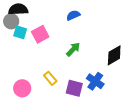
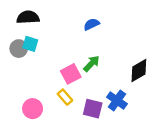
gray circle: (11, 21) -> (19, 49), moved
pink square: (40, 34) -> (71, 74), moved

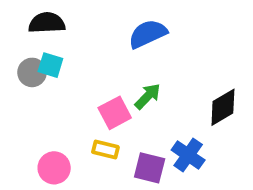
blue semicircle: (92, 24) -> (148, 34), size x1.5
yellow rectangle: (65, 97) -> (105, 150), turned -35

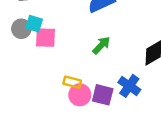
pink square: (115, 113) -> (45, 38), moved, turned 30
pink circle: (54, 168) -> (80, 95), moved

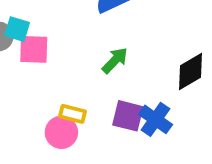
pink circle: (80, 95) -> (61, 132), moved
purple square: (103, 95) -> (128, 116), moved

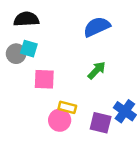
pink square: (34, 49) -> (44, 79), moved
purple square: (128, 116) -> (101, 123), moved

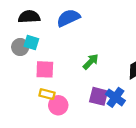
blue semicircle: (97, 27) -> (68, 18), moved
yellow rectangle: (67, 107) -> (47, 94), moved
purple square: (101, 123) -> (99, 96), moved

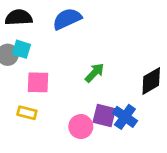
yellow rectangle: (47, 94) -> (27, 113), moved
pink circle: (58, 105) -> (81, 127), moved

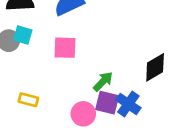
green arrow: (95, 73) -> (103, 81), moved
pink square: (38, 82) -> (65, 48), moved

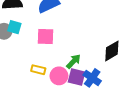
yellow rectangle: (28, 100) -> (38, 70), moved
pink circle: (83, 114) -> (59, 76), moved

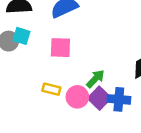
purple square: (77, 77) -> (99, 98), turned 30
blue cross: (92, 78) -> (119, 99), turned -30

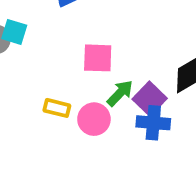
pink square: (60, 48) -> (98, 58), moved
purple square: (99, 98) -> (150, 99), moved

